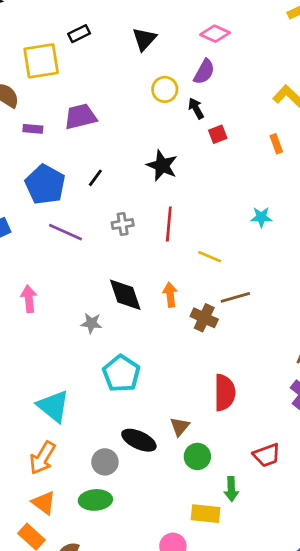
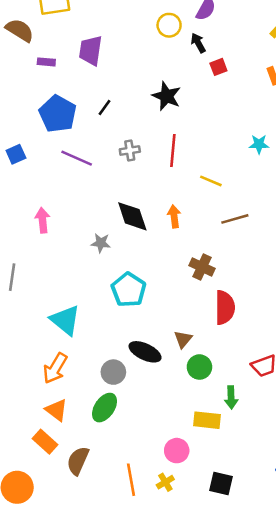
purple trapezoid: (80, 117) -> (91, 51), turned -68
brown cross: (204, 318) -> (202, 267), moved
green ellipse: (95, 500) -> (105, 408), turned -52

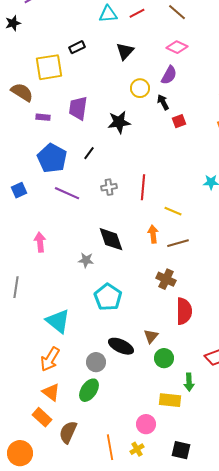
black star: (167, 96) -> (119, 122), moved, turned -30
orange arrow: (174, 216) -> (153, 234), moved
brown line: (235, 219) -> (178, 243), moved

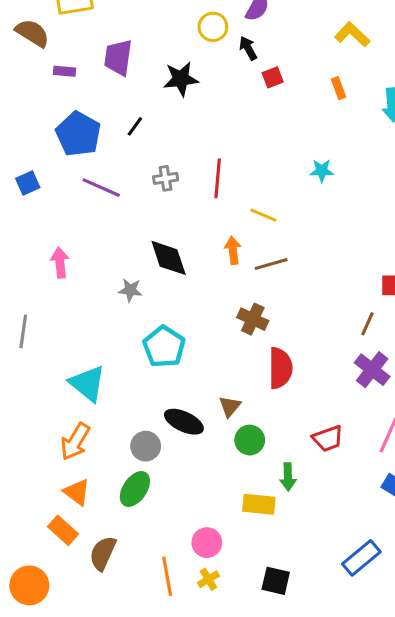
pink circle: (146, 424) -> (207, 543), moved

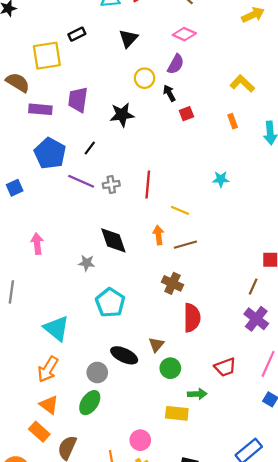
purple rectangle: (65, 71) -> (40, 109), size x1.5
purple line: (101, 188) -> (81, 181), moved
green arrow: (288, 477) -> (197, 394), turned -90

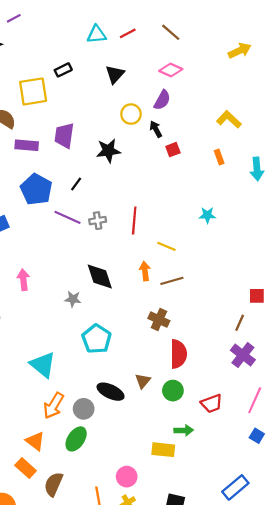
green circle: (170, 368) -> (173, 391), moved
orange arrow: (48, 369) -> (54, 406), moved

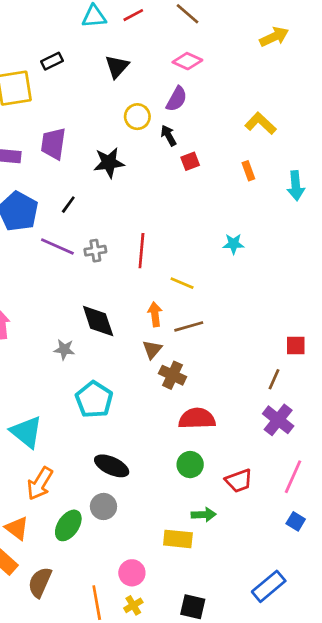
red semicircle: (178, 354) -> (197, 418), turned -92
brown triangle: (143, 381) -> (152, 349), moved
gray circle: (84, 409) -> (103, 506), moved

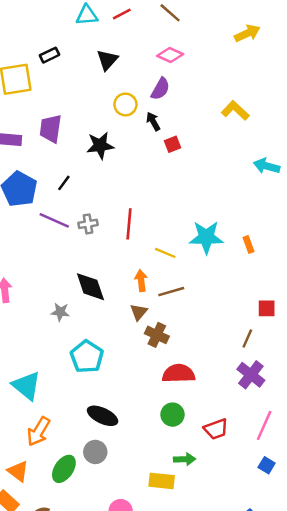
orange rectangle: (248, 171) -> (249, 244), moved
cyan arrow: (296, 186) -> (267, 166), turned 110
cyan star: (233, 244) -> (206, 237), moved, size x1.8

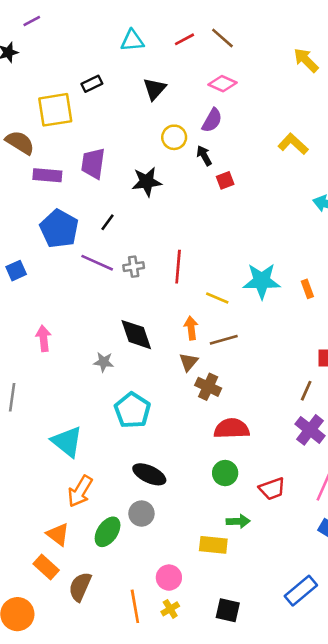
red line: (122, 14) -> (185, 39), moved
yellow arrow: (247, 33) -> (306, 60), turned -110

